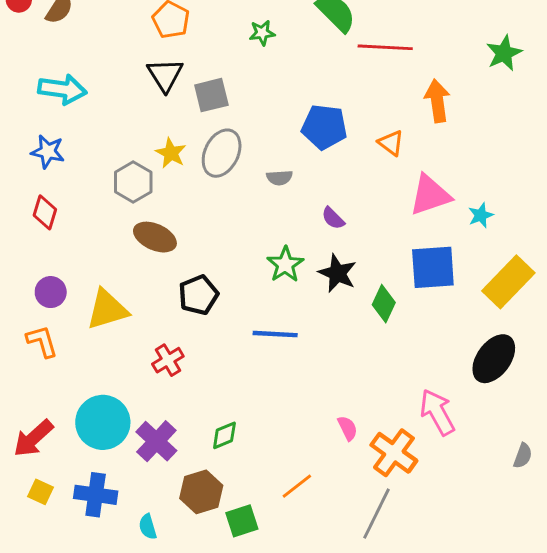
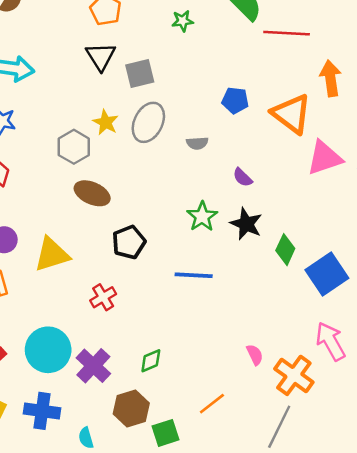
blue pentagon: (324, 127) -> (235, 100), size x0.7
orange triangle: (391, 143) -> (291, 114), size x1.8
blue square: (433, 267) -> (327, 274), moved, turned -30

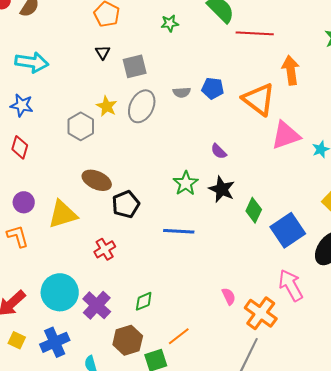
black triangle: (101, 56) -> (103, 52), size x0.6
gray semicircle: (197, 143) -> (182, 92), moved
brown ellipse: (92, 193) -> (97, 180), moved
orange line: (212, 404) -> (179, 336), moved
blue cross: (42, 411) -> (55, 342), turned -32

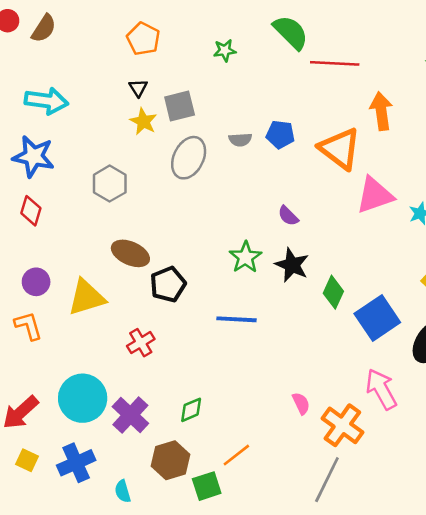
blue star: (22, 105) -> (33, 156), size x1.4
yellow star: (107, 106) -> (143, 122), moved

